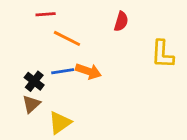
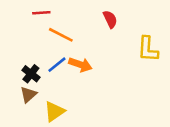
red semicircle: (121, 21) -> (110, 19), turned -42
blue line: (63, 71) -> (57, 65), turned -30

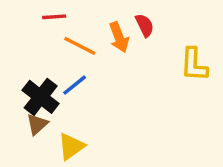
orange arrow: (80, 65) -> (119, 37), moved, turned 50
black cross: (31, 74) -> (41, 97), size x1.5

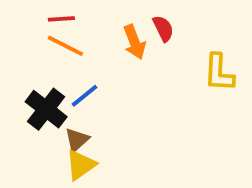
orange line: (80, 46) -> (65, 46), moved
brown triangle: (37, 124) -> (77, 140), moved

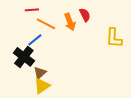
orange line: (65, 46) -> (46, 24), moved
blue line: (84, 96) -> (35, 40), moved

